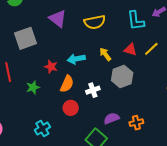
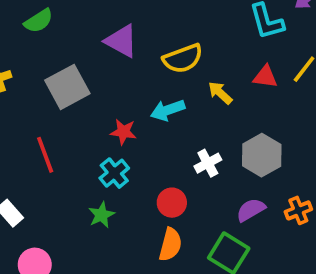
yellow semicircle: (95, 22) -> (183, 58), moved
gray hexagon: (122, 76) -> (262, 155), moved
orange semicircle: (67, 84) -> (170, 245), moved
green star: (33, 87) -> (101, 215), moved
cyan cross: (42, 129) -> (114, 173), moved

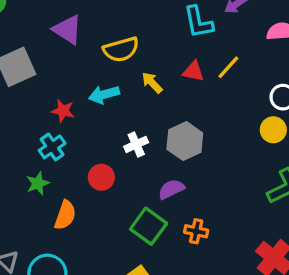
orange cross: (298, 210) -> (196, 231), moved, turned 30
orange semicircle: (170, 245) -> (65, 215), moved

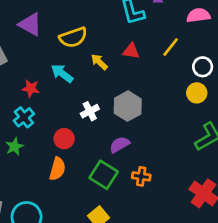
yellow line: (228, 67) -> (171, 47), moved
cyan arrow: (104, 94) -> (62, 74), turned 55
orange semicircle: (65, 215) -> (57, 169), moved

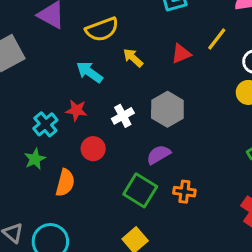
red triangle: (131, 51) -> (181, 54), moved, turned -30
red star: (31, 88) -> (76, 110), moved
orange semicircle: (57, 169) -> (65, 183), moved

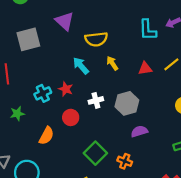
purple semicircle: (158, 155) -> (139, 131), moved
green star: (35, 159) -> (17, 114), moved

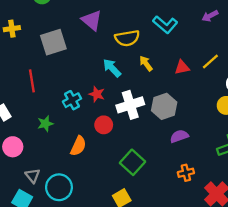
cyan L-shape: (148, 30) -> (165, 25), moved, turned -45
white cross: (96, 100) -> (130, 105), size x1.6
orange cross: (125, 161) -> (186, 173), moved, turned -32

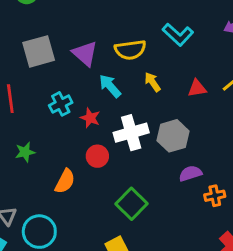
purple triangle: (92, 20) -> (85, 54), moved
cyan cross: (72, 100) -> (61, 104), moved
orange cross: (186, 173) -> (215, 196), moved

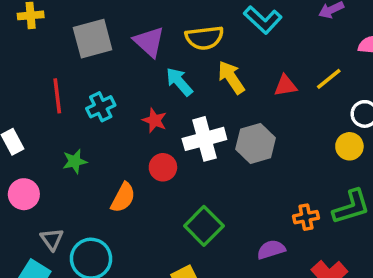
yellow arrow: (152, 82) -> (231, 77), size x1.4
cyan cross: (61, 104) -> (101, 107), moved
purple semicircle: (190, 173) -> (271, 250), moved

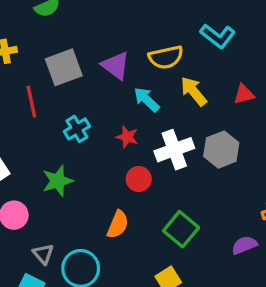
red line: (57, 96) -> (31, 102), moved
green star: (75, 161) -> (58, 181), size x1.4
orange semicircle: (123, 198) -> (118, 224), moved

